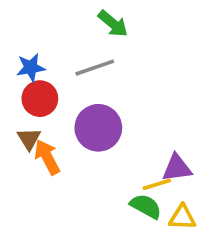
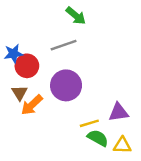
blue star: (31, 68) -> (13, 54), moved
orange arrow: (47, 157) -> (32, 105), turned -105
yellow line: (157, 184) -> (89, 123), moved

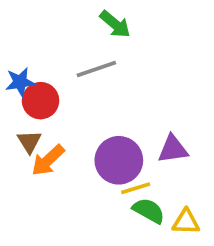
purple circle: (66, 85) -> (119, 160), moved
purple triangle: (119, 112) -> (173, 149), moved

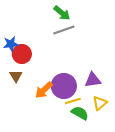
gray line: (96, 69) -> (64, 30), moved
orange arrow: (48, 160) -> (44, 90), moved
yellow triangle: (186, 222) -> (100, 103), moved, turned -42

